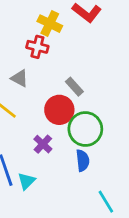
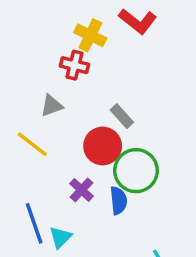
gray triangle: (20, 78) -> (52, 106), turned -48
blue semicircle: (83, 161) -> (118, 200), moved

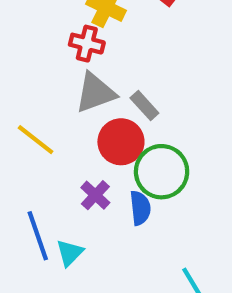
gray triangle: (52, 106) -> (95, 93), moved, size x1.5

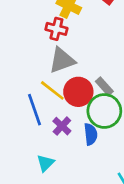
gray rectangle: (144, 105) -> (104, 86), moved
yellow line: (36, 140) -> (52, 90), moved
blue line: (38, 236) -> (35, 110), moved

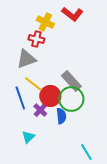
gray triangle: (62, 60) -> (26, 59), moved
gray rectangle: (104, 86) -> (71, 81), size x1.5
red circle: (78, 92) -> (50, 96), moved

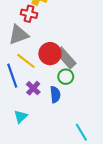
red circle: (50, 96) -> (50, 54), moved
green circle: (71, 99) -> (66, 77), size x0.6

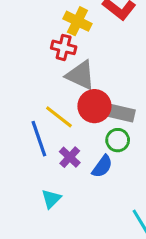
gray triangle: (19, 35) -> (81, 75), moved, turned 45
gray rectangle: (66, 58) -> (118, 112), turned -35
blue semicircle: (55, 94) -> (102, 166), turned 42

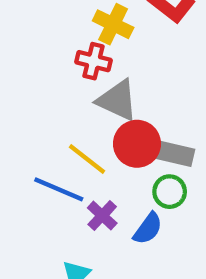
blue line: (39, 139) -> (59, 189), turned -48

